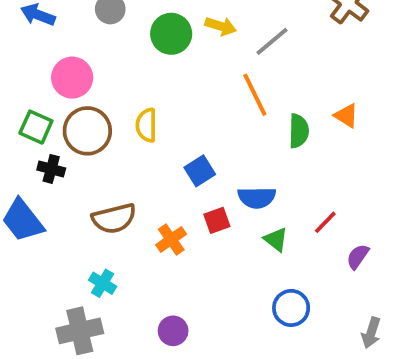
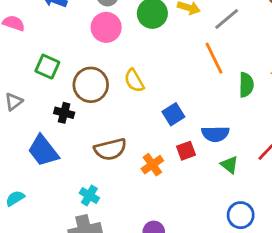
pink circle: (72, 78) -> (106, 27), moved
yellow semicircle: (146, 125) -> (134, 81), turned -30
green square: (36, 127) -> (47, 67), moved
cyan cross: (103, 283) -> (89, 195), moved

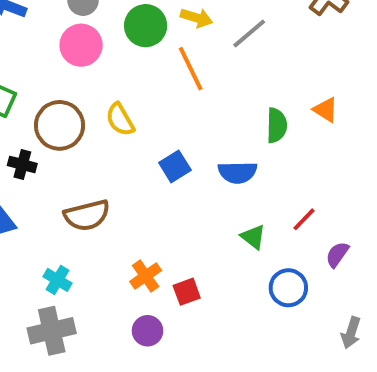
orange line: (214, 58) -> (191, 69), moved
blue semicircle: (215, 134) -> (237, 172), moved
red square: (186, 151) -> (187, 292), moved
orange cross: (152, 165) -> (146, 276), moved
blue circle: (241, 215) -> (288, 288), moved

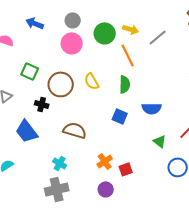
green semicircle: (277, 125) -> (125, 84), moved
blue square: (175, 166) -> (120, 116), moved, turned -35
brown semicircle: (87, 215) -> (75, 130), turned -150

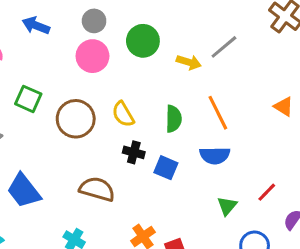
yellow arrow: (131, 29) -> (189, 62), moved
orange line: (128, 55) -> (218, 113), moved
black cross: (42, 104) -> (134, 152), moved
green triangle: (160, 141) -> (227, 206), turned 32

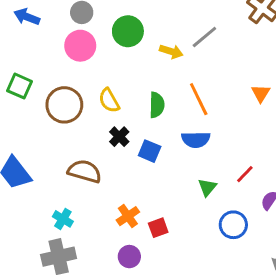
orange triangle: (284, 107) -> (261, 93), turned 30
black cross: (134, 152) -> (119, 137), turned 30

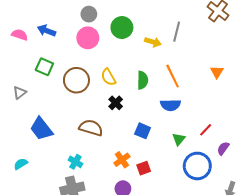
blue arrow: (27, 17) -> (46, 31), moved
gray line: (204, 37) -> (177, 32), turned -36
blue square: (150, 151) -> (143, 131), moved
blue circle: (233, 225) -> (197, 166), size x1.4

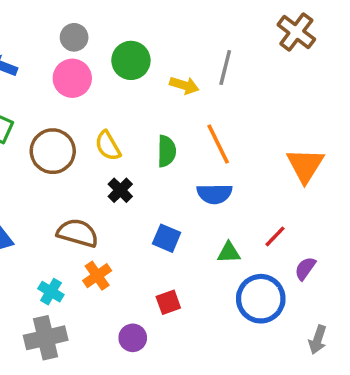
orange triangle: (217, 72) -> (305, 165), moved, size x1.6
green triangle: (179, 139) -> (229, 252), turned 48
orange cross: (122, 160) -> (97, 276), moved

